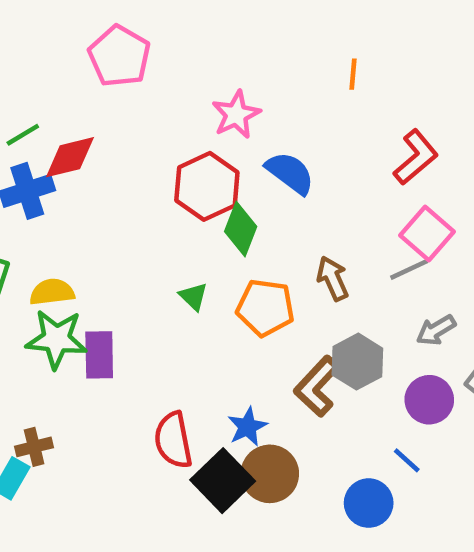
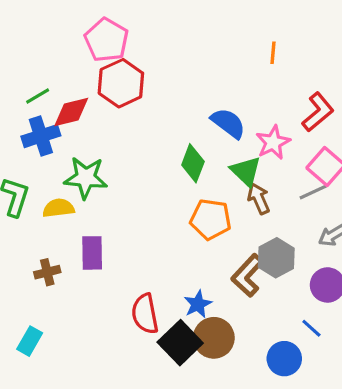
pink star: (236, 115) -> (273, 142), moved
red hexagon: (207, 186) -> (121, 83), moved
green triangle: (193, 296) -> (246, 171), moved, size x1.5
green star: (56, 339) -> (86, 178), moved
brown cross: (34, 447) -> (47, 272), moved

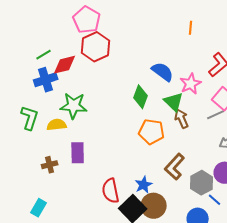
gray hexagon: (276, 258) -> (202, 183), moved

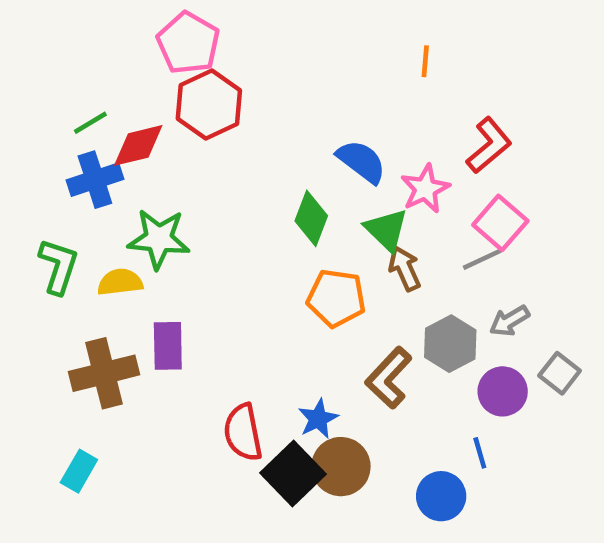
brown cross: (50, 165) -> (104, 373), size x1.8
gray hexagon: (202, 183) -> (450, 344), moved
blue line: (215, 200) -> (480, 453), turned 32

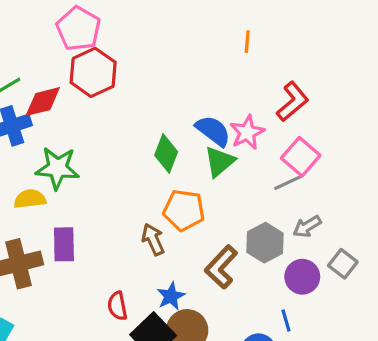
blue semicircle: (361, 161) -> (213, 131), moved
green triangle: (386, 230) -> (220, 162), turned 36
brown arrow: (405, 268) -> (153, 239), moved
red semicircle: (243, 432) -> (117, 306), size x0.7

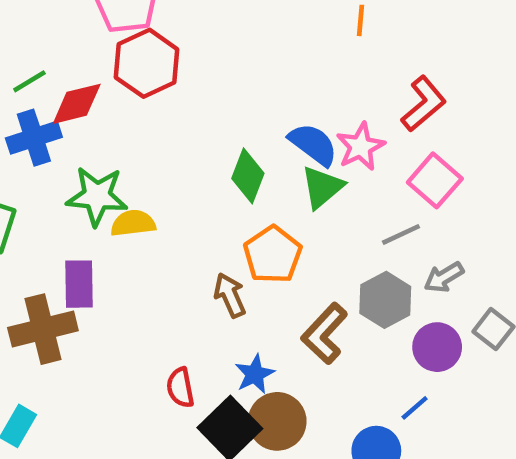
gray line: (288, 183) -> (401, 234), moved
yellow semicircle: (30, 199) -> (133, 223), moved
orange pentagon: (184, 210) -> (273, 255), turned 30
purple rectangle: (64, 244) -> (79, 284), moved
blue line: (286, 320) -> (415, 408), turned 65

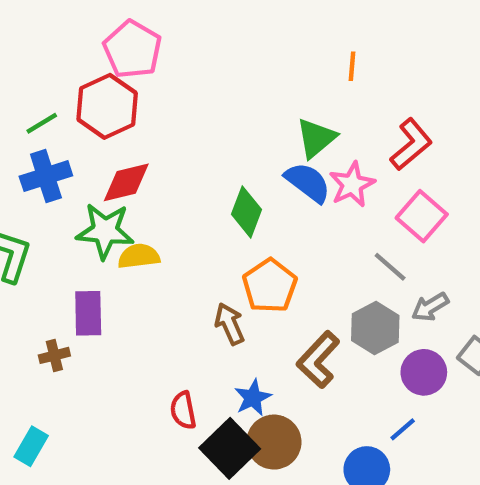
red hexagon: (147, 63) -> (107, 106), moved
red diamond: (77, 104) -> (126, 182), moved
green triangle: (322, 187) -> (316, 138), moved
gray line: (401, 234) -> (390, 267), turned 66
brown cross: (43, 329) -> (54, 355), size x0.5

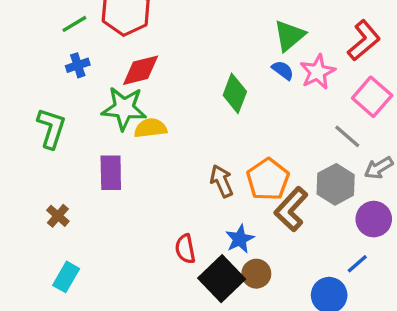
blue cross: (46, 176) -> (78, 65), size x0.6
blue semicircle: (308, 182) -> (283, 70), size x0.6
orange pentagon: (270, 286) -> (268, 179), moved
brown cross: (54, 355) -> (58, 216), moved, turned -35
brown circle: (274, 442) -> (256, 274), size x0.7

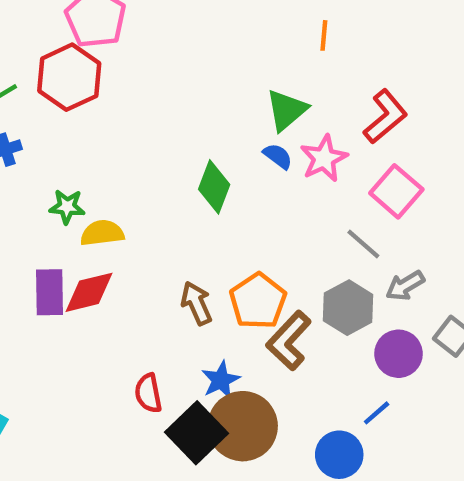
red diamond: (141, 70) -> (89, 292), moved
green star: (124, 108) -> (67, 207), size x0.6
brown circle: (256, 274) -> (243, 426), size x1.8

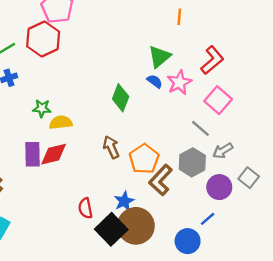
brown arrow: (197, 303) -> (111, 147), moved

